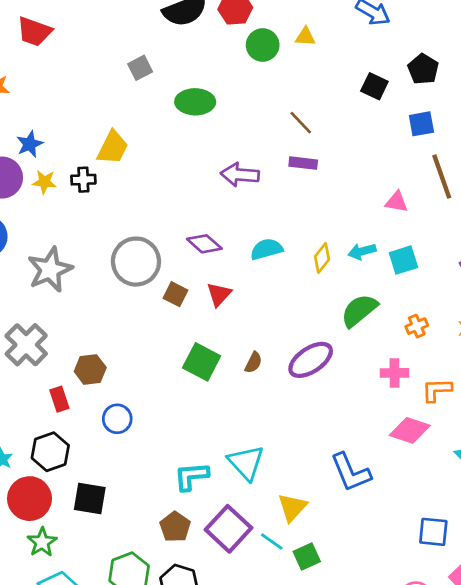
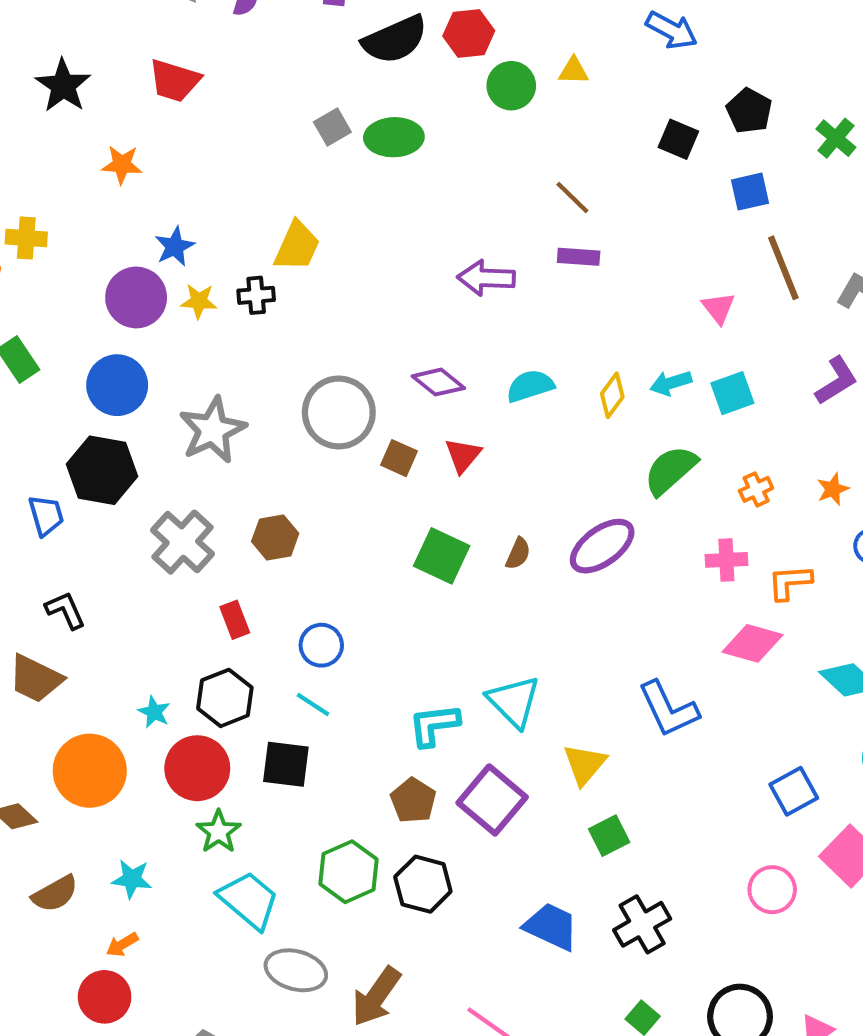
green ellipse: (195, 102) -> (394, 137), moved
pink triangle: (397, 202) -> (718, 308), turned 45
brown hexagon: (90, 370) -> (275, 537), moved
blue square: (433, 532) -> (794, 791), turned -32
cyan line: (272, 542) -> (313, 704), moved

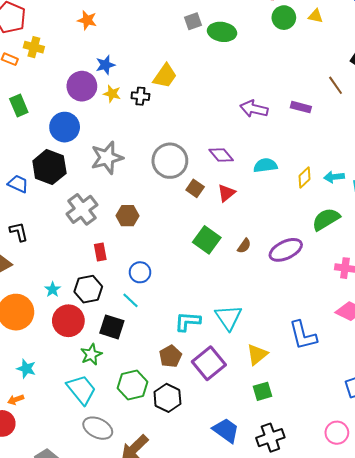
brown line: (572, 198) -> (336, 85), moved
blue trapezoid: (46, 515) -> (18, 184), turned -60
green star: (219, 832) -> (91, 354), moved

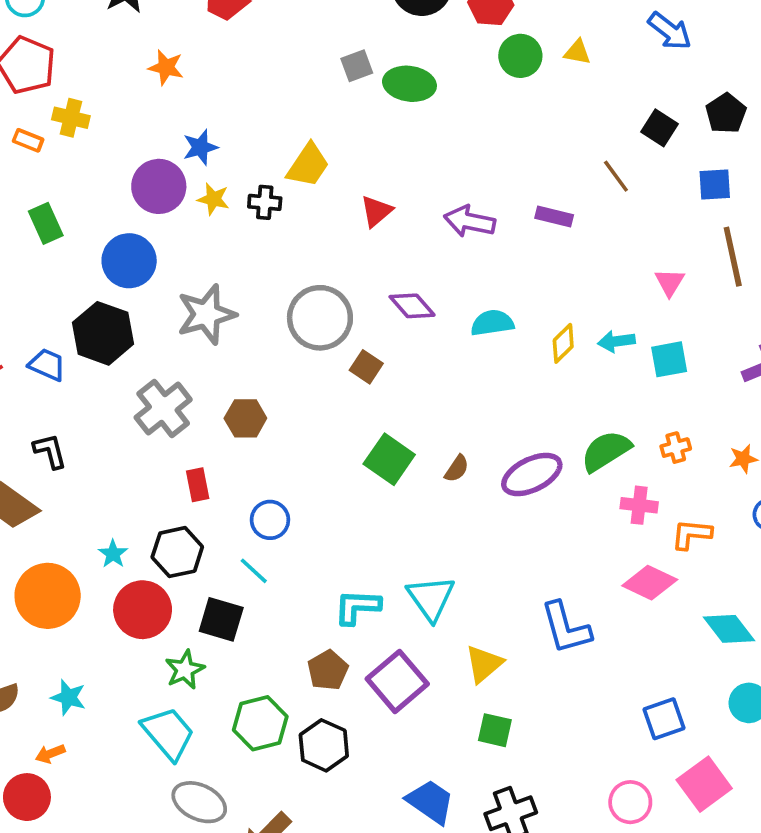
red triangle: (226, 193) -> (376, 211), moved
green semicircle: (326, 219) -> (606, 451), moved
green square: (263, 391) -> (495, 730), turned 30

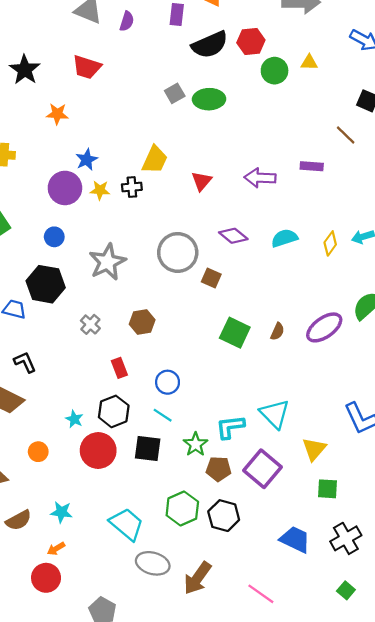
blue circle: (129, 261) -> (54, 237), size x0.6
gray cross: (163, 409) -> (90, 324), size x0.6
orange circle: (48, 596) -> (38, 452), size x0.5
green star: (185, 670) -> (196, 444), moved
brown pentagon: (328, 670) -> (219, 469), turned -30

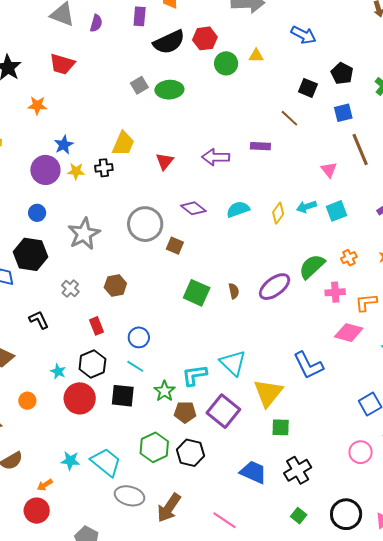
brown semicircle: (277, 331) -> (234, 291), turned -35
black L-shape: (25, 362) -> (39, 320), moved
yellow triangle: (314, 449) -> (268, 393), size x1.4
cyan star: (61, 512) -> (70, 461), moved

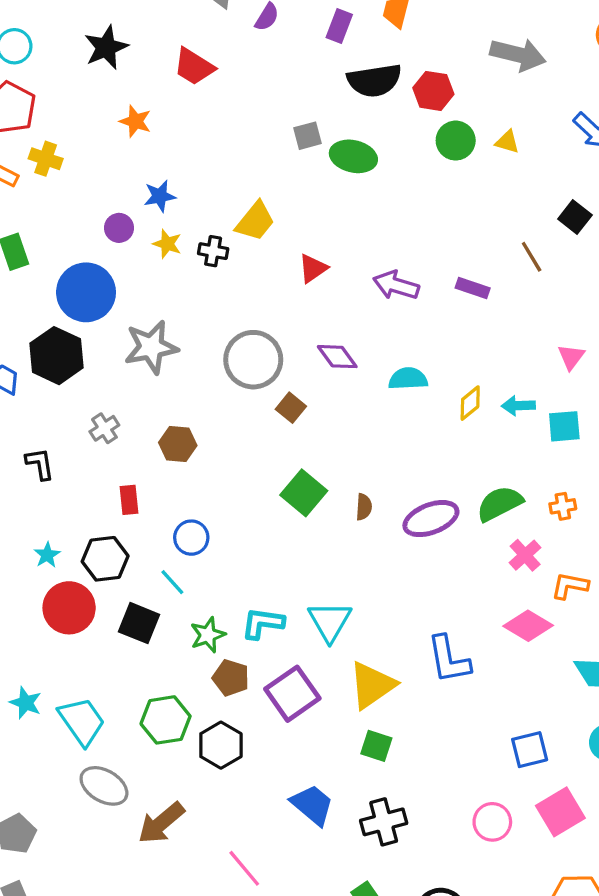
purple circle: (45, 170) -> (119, 228), size x0.6
blue circle: (37, 213) -> (86, 292), size x2.0
pink cross: (335, 292) -> (525, 555), turned 36

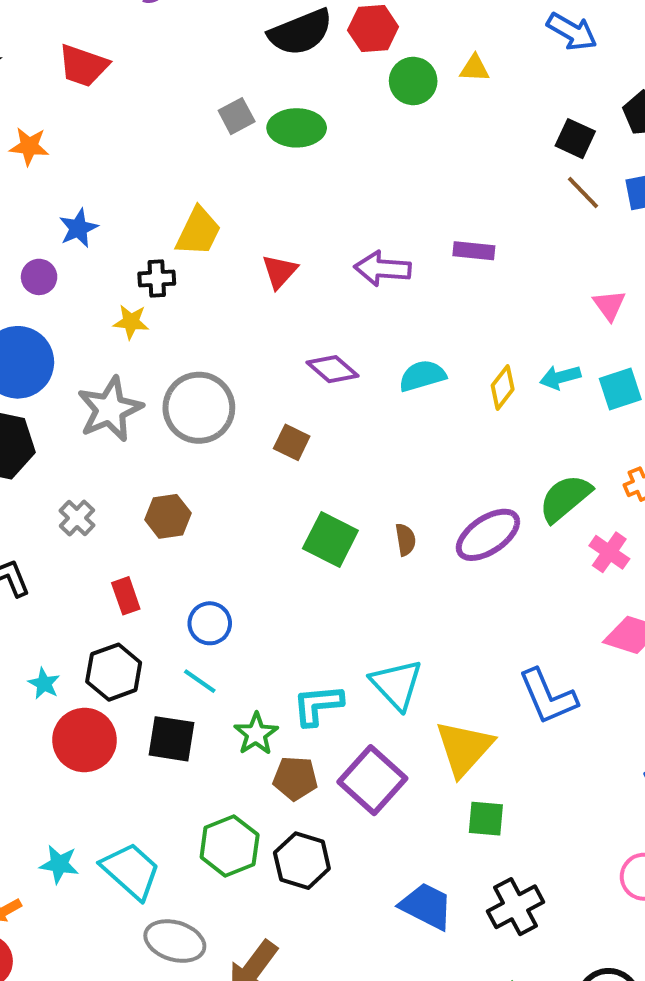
yellow star: (167, 244) -> (131, 322), moved
brown line: (532, 257) -> (583, 192), moved
gray circle: (253, 360) -> (199, 408), moved

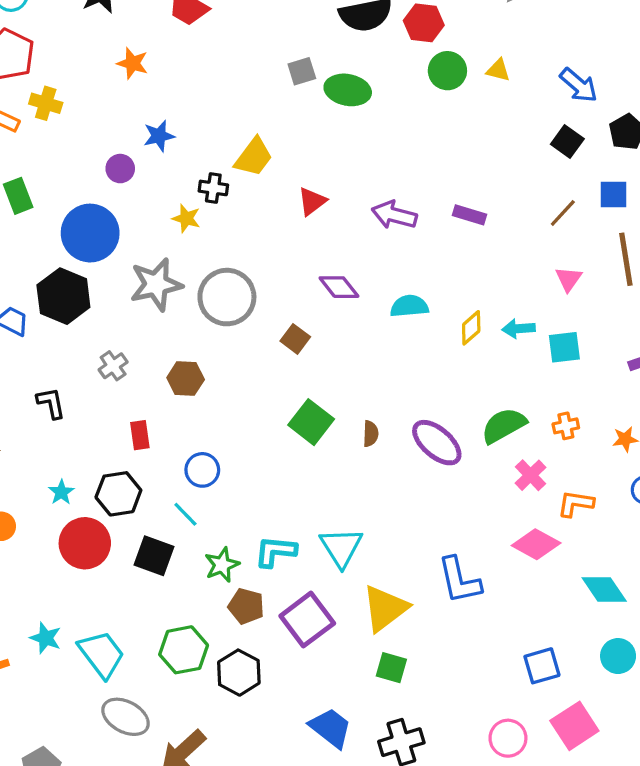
blue arrow: (572, 32) -> (579, 85), moved
brown line: (583, 192) -> (563, 213), moved, turned 76
purple ellipse: (488, 535) -> (437, 443), turned 64

